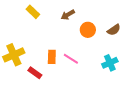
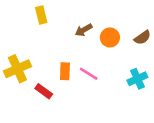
yellow rectangle: (33, 12) -> (41, 15), turned 32
brown arrow: (68, 15) -> (84, 30), moved

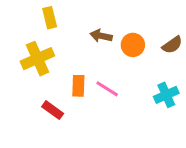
brown arrow: (84, 30) -> (101, 36), turned 42
yellow cross: (17, 69) -> (37, 59), moved

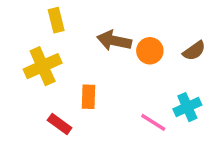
brown arrow: (101, 36) -> (114, 41), size x1.4
pink line: (107, 89) -> (153, 122), moved

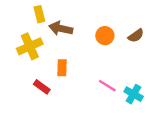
brown arrow: (114, 41) -> (61, 28), moved
cyan cross: (187, 107) -> (134, 94), moved, turned -36

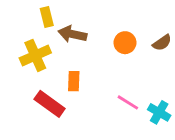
red rectangle: (42, 87) -> (50, 104), size x1.5

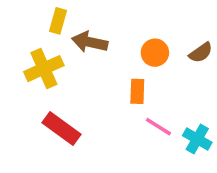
yellow rectangle: (47, 17) -> (58, 21), turned 30
orange rectangle: (74, 81) -> (137, 91), moved

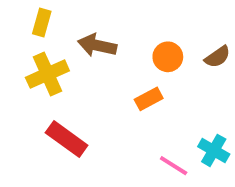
yellow rectangle: (58, 21) -> (42, 22), moved
orange rectangle: (137, 91) -> (149, 99), turned 60
pink line: (158, 127) -> (174, 166), moved

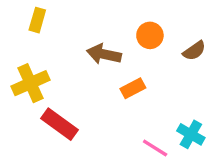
brown arrow: (97, 45) -> (104, 54), moved
orange circle: (168, 57) -> (150, 35), moved
yellow cross: (47, 74) -> (31, 83), moved

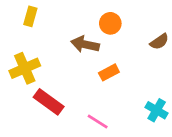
orange circle: (150, 35) -> (110, 23), moved
pink line: (155, 148) -> (98, 121), moved

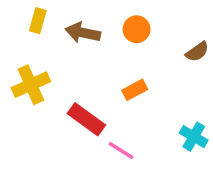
brown arrow: (85, 44) -> (83, 33), moved
red rectangle: (49, 102) -> (86, 119), moved

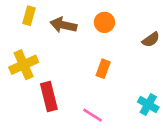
orange rectangle: (135, 90) -> (103, 69), turned -42
red rectangle: (86, 119) -> (49, 97), moved, turned 40

